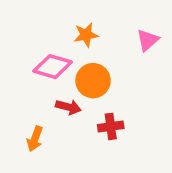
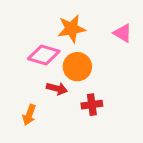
orange star: (86, 35) -> (72, 29), size x1.4
pink triangle: (148, 40) -> (123, 33), turned -48

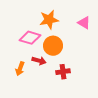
orange arrow: (29, 115) -> (20, 69), moved

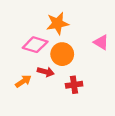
pink triangle: (84, 23) -> (101, 42), moved
orange arrow: (20, 69) -> (23, 81), turned -144

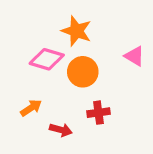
orange star: (58, 23) -> (76, 31), turned 30
red arrow: (46, 72) -> (61, 130), moved

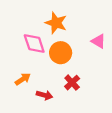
pink diamond: (47, 59) -> (34, 44), turned 55
red cross: (98, 113) -> (72, 83), turned -35

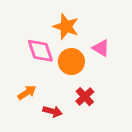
pink triangle: (98, 41) -> (101, 48), moved

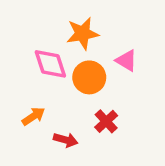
orange star: (66, 27) -> (82, 33), turned -30

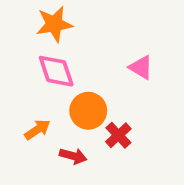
orange star: (82, 33) -> (54, 24), moved
orange circle: (89, 77) -> (88, 111), moved

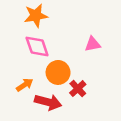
pink triangle: (141, 67) -> (93, 44), turned -42
red arrow: (73, 156) -> (48, 102), size x1.5

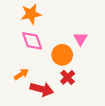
pink triangle: (93, 44) -> (80, 39), turned -48
orange circle: (58, 72) -> (62, 55), moved

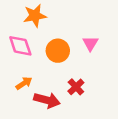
pink diamond: (32, 41) -> (20, 46), moved
orange circle: (62, 55) -> (58, 51), moved

